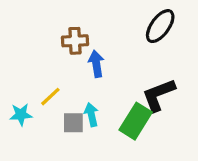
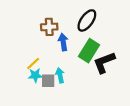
black ellipse: (160, 26) -> (87, 20), moved
cyan star: (21, 115) -> (35, 75), moved
green rectangle: (136, 121) -> (89, 51), moved

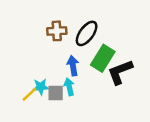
black ellipse: (87, 20) -> (87, 33), moved
blue arrow: (63, 42) -> (73, 66), moved
yellow line: (33, 64) -> (30, 94), moved

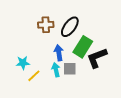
cyan star: (41, 87) -> (23, 63), moved
gray square: (56, 93) -> (70, 69), moved
yellow line: (30, 94) -> (34, 76), moved

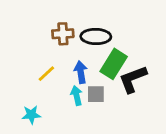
black ellipse: (70, 27) -> (96, 37), turned 55
cyan star: (23, 63) -> (31, 115), moved
yellow line: (34, 76) -> (46, 74), moved

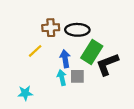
yellow line: (46, 74) -> (35, 51), moved

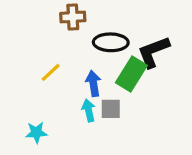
brown cross: (51, 28) -> (73, 17), moved
black L-shape: (107, 64) -> (153, 52), moved

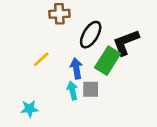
black ellipse: (111, 42) -> (91, 35), turned -60

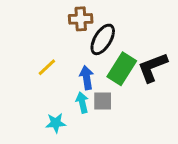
brown cross: (59, 14) -> (81, 19), moved
black L-shape: (126, 42) -> (153, 67), moved
cyan star: (30, 109) -> (56, 123), moved

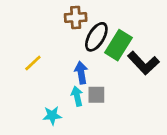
yellow line: (47, 67) -> (33, 63), moved
black L-shape: (153, 67) -> (143, 63), turned -112
green rectangle: (122, 69) -> (118, 45), moved

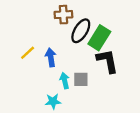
black L-shape: (143, 63) -> (107, 61), moved, turned -148
blue arrow: (81, 73) -> (51, 57), moved
cyan star: (52, 116) -> (53, 101), moved

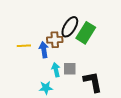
brown cross: (63, 15) -> (55, 40), moved
yellow line: (28, 53) -> (24, 46), turned 40
black L-shape: (107, 61) -> (93, 82), moved

